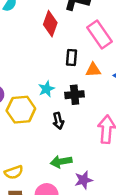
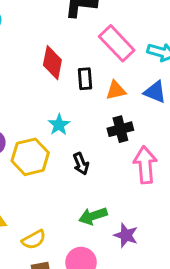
red diamond: (50, 24) -> (52, 63), moved
black cross: (75, 95) -> (120, 129), moved
purple star: (84, 180) -> (126, 235), turned -30

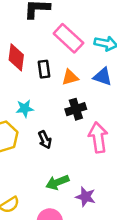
cyan star: (59, 125) -> (25, 108), turned 30

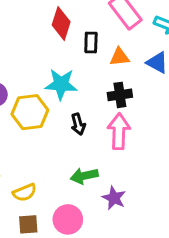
cyan star: (25, 108) -> (61, 84), size x1.5
pink arrow: (98, 137) -> (119, 131), moved

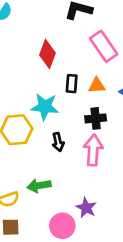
black rectangle: (91, 42) -> (72, 84), moved
green arrow: (84, 176) -> (39, 186), moved
pink circle: (68, 219) -> (62, 226), moved

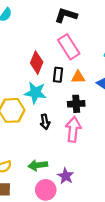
pink rectangle: (104, 46) -> (69, 47), moved
red diamond: (47, 54) -> (37, 63), moved
green arrow: (39, 186) -> (38, 165), moved

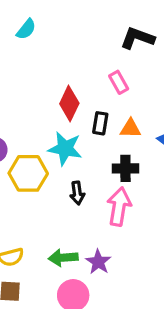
black L-shape: (66, 15) -> (137, 38), moved
pink rectangle: (69, 47) -> (119, 82), size x0.6
purple star: (66, 176) -> (98, 262), moved

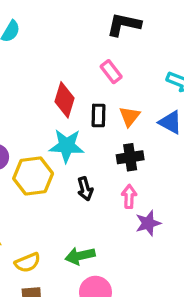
orange triangle: (130, 128) -> (130, 116), turned -45
pink arrow: (119, 207) -> (129, 196), size x0.6
purple star: (98, 262) -> (148, 223), moved, turned 30

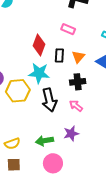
pink rectangle: (111, 72) -> (68, 29), turned -32
black arrow: (85, 189) -> (49, 100), size x1.6
pink arrow: (129, 196) -> (76, 106), turned -56
purple star: (148, 223) -> (71, 133), moved

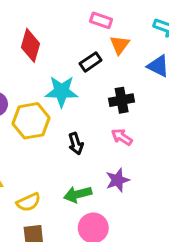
red diamond: (39, 45) -> (30, 45), moved
black rectangle: (59, 56) -> (91, 62), turned 56
orange triangle: (78, 57) -> (120, 45), moved
black arrow: (49, 100) -> (76, 144), moved, size x0.6

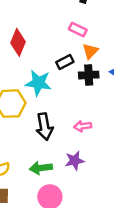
black cross: (122, 100) -> (89, 75), moved
pink arrow: (122, 137) -> (82, 126), turned -48
black arrow: (76, 144) -> (44, 127), size x1.5

